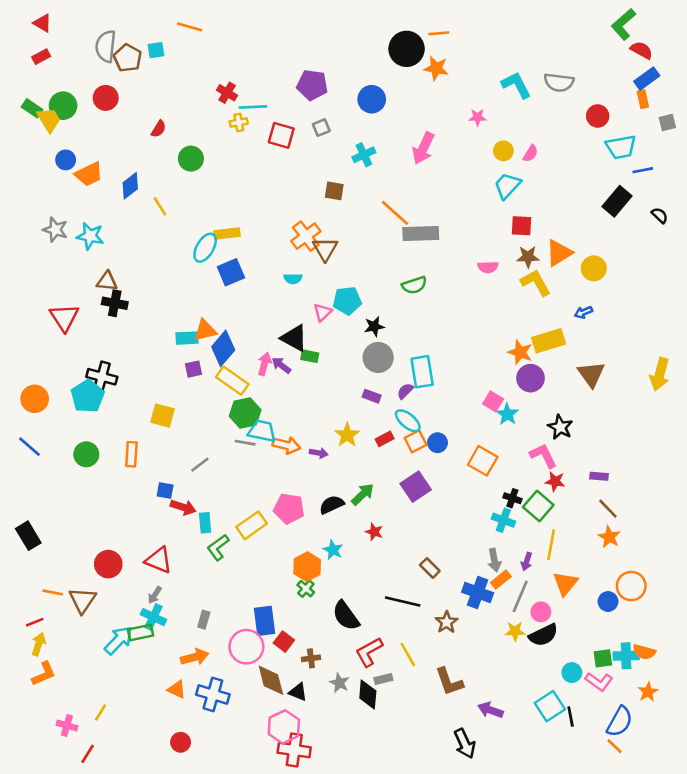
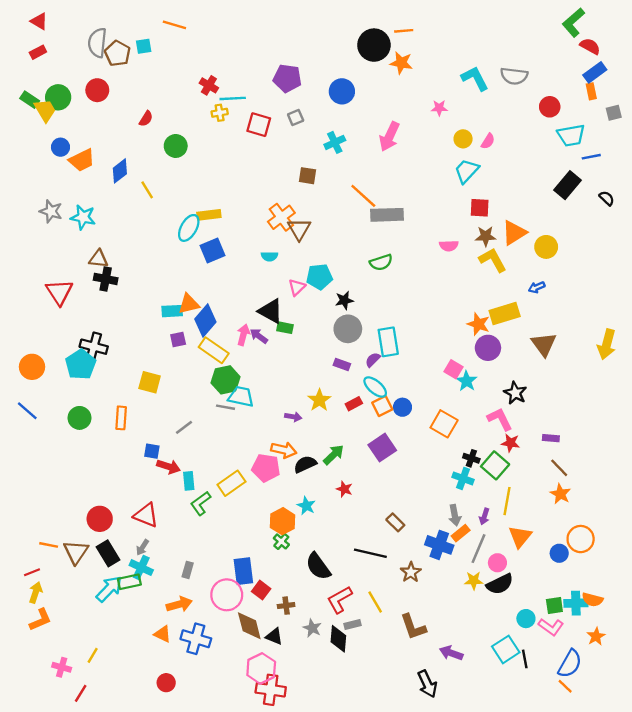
orange arrow: (286, 445) -> (284, 450), moved
black rectangle: (28, 536) -> (108, 553), moved

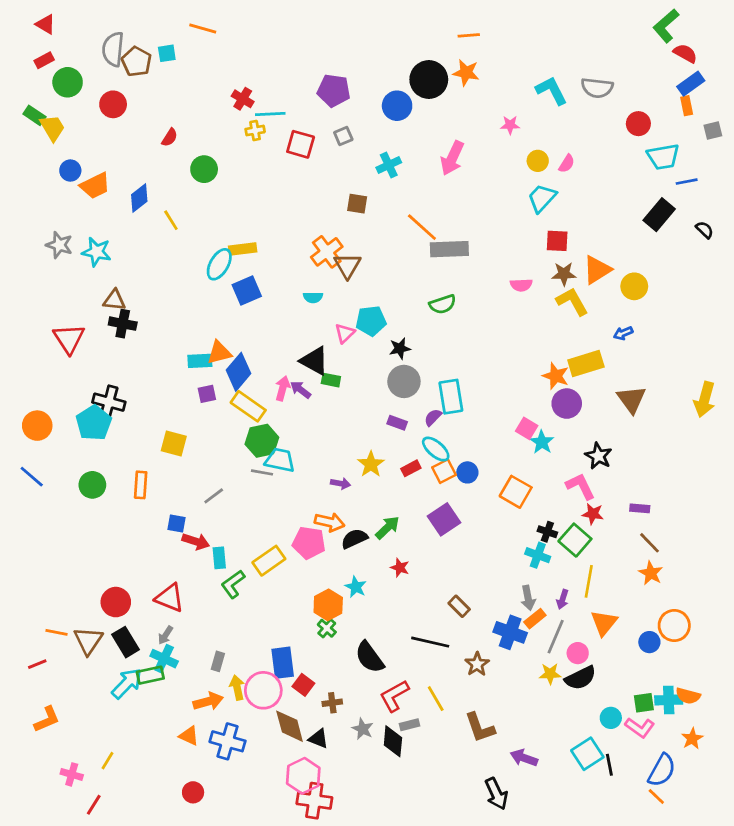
black circle: (374, 45) -> (429, 80), moved
green circle: (58, 97) -> (68, 82), moved
yellow arrow: (36, 592) -> (237, 688), moved, turned -30

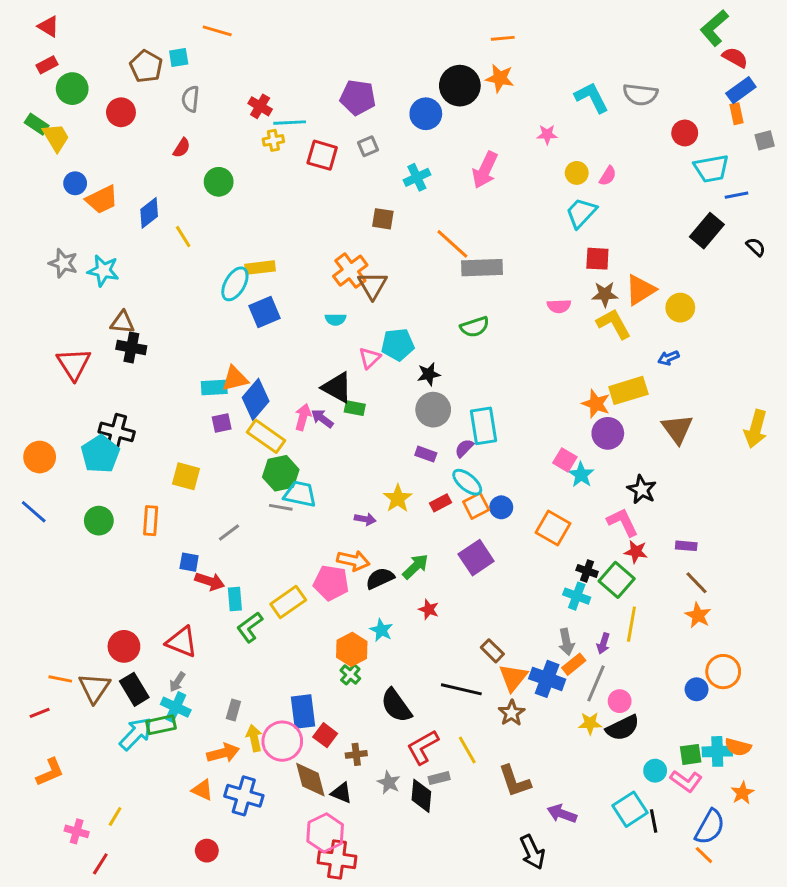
gray semicircle: (113, 49) -> (191, 99), moved, size x0.7
orange triangle: (604, 623) -> (513, 677), moved

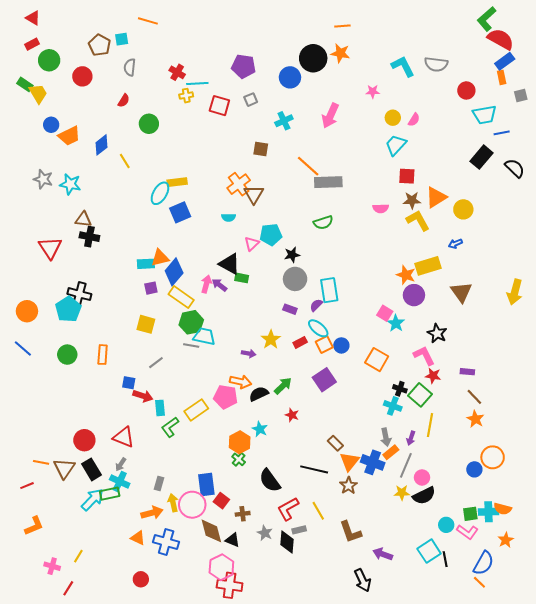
red semicircle: (735, 58) -> (501, 39), size x1.5
black semicircle: (756, 247) -> (515, 168), size x1.5
yellow square: (186, 476) -> (146, 324), moved

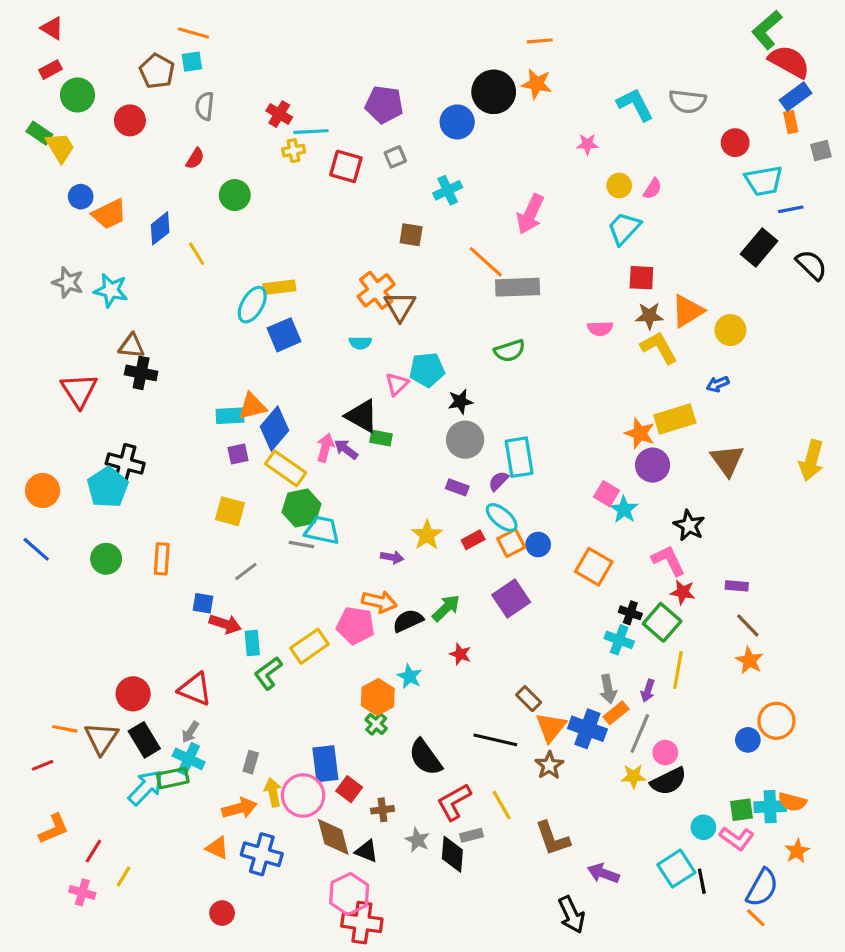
orange line: (148, 21) -> (193, 33), moved
pink arrow: (330, 116) -> (530, 214), moved
red line: (68, 588) -> (93, 851), moved

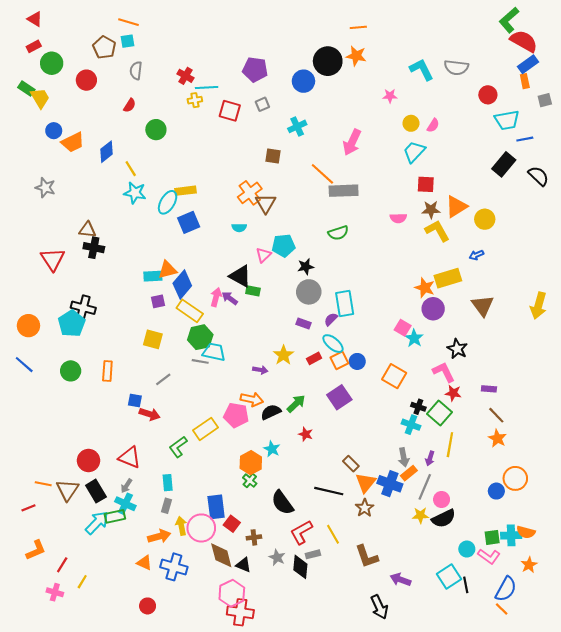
cyan star: (111, 290) -> (135, 193), moved
cyan rectangle: (252, 643) -> (168, 483), moved

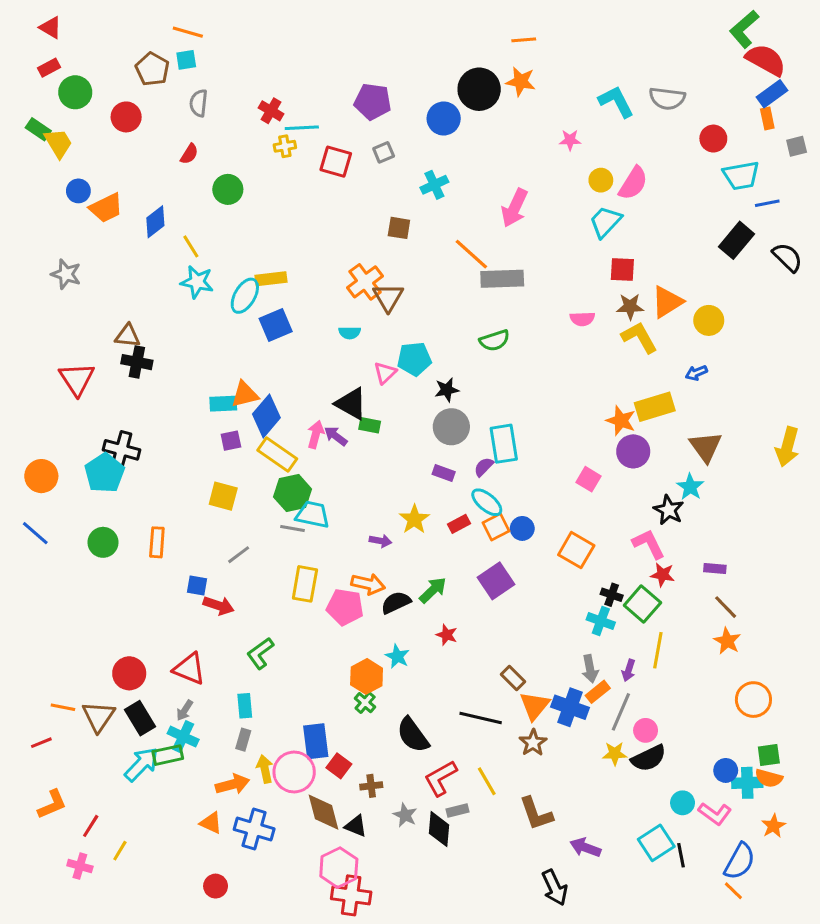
pink semicircle: (433, 125) -> (633, 183), size x1.6
cyan star: (414, 338) -> (690, 487), moved
yellow rectangle: (205, 429) -> (305, 584), moved, turned -45
blue circle: (496, 491) -> (726, 770), moved
green square: (492, 537) -> (769, 755), moved

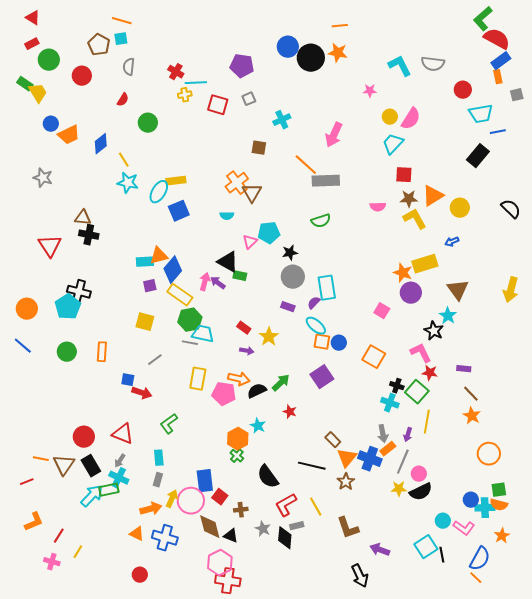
blue circle: (444, 118) -> (288, 47), moved
black semicircle: (787, 257) -> (511, 209), moved
red rectangle: (459, 524) -> (244, 328), moved, turned 64
orange square: (496, 527) -> (322, 342), turned 36
yellow arrow: (265, 769) -> (172, 499), turned 36

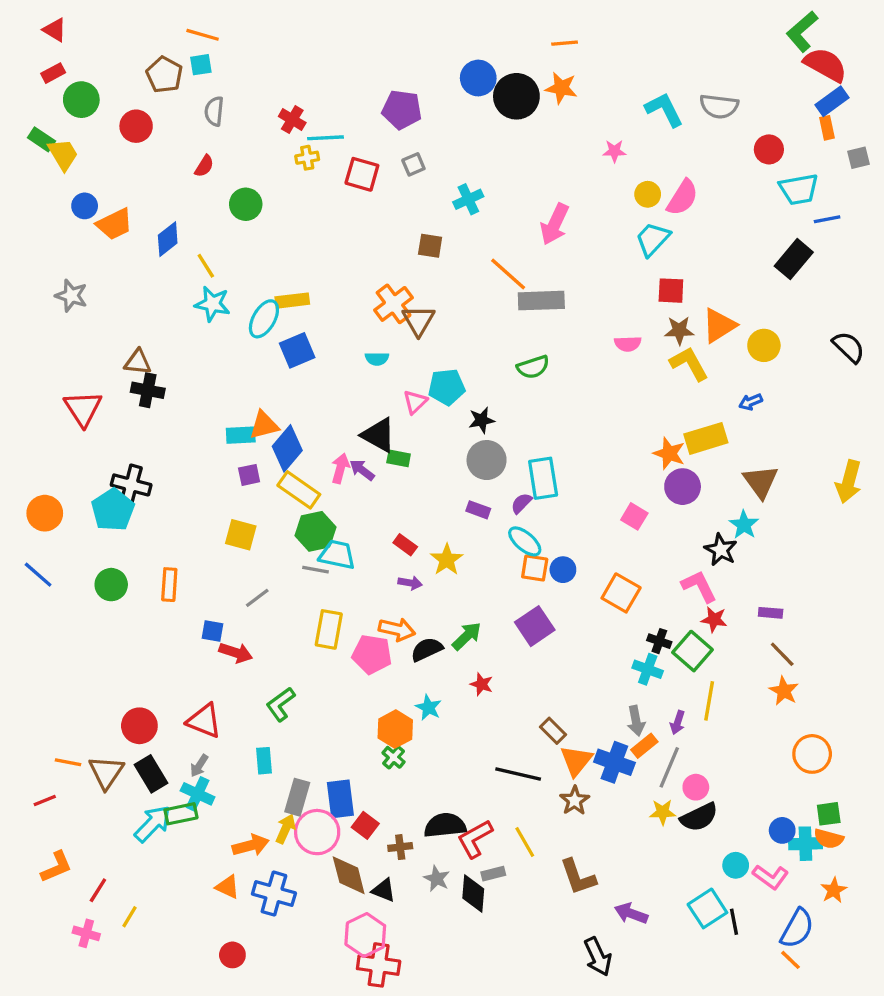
black semicircle: (268, 477) -> (445, 825), moved, turned 120
gray rectangle: (158, 480) -> (297, 797), moved, size x1.5

